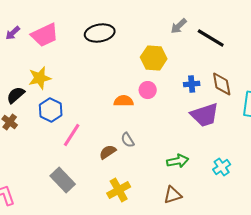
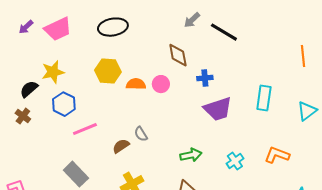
yellow hexagon: (154, 58) -> (108, 71), moved
brown diamond: (222, 84) -> (178, 55), moved
orange semicircle: (124, 101) -> (136, 84), moved
pink line: (72, 135) -> (85, 129), turned 35

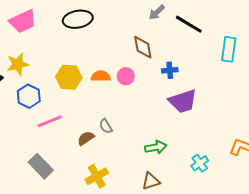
yellow hexagon: (108, 71) -> (69, 77), moved
cyan rectangle: (264, 98) -> (229, 49), moved
cyan cross: (235, 161) -> (200, 163), moved

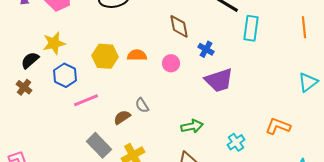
cyan rectangle: (229, 49) -> (251, 28), moved
blue cross: (170, 70) -> (206, 49), turned 35
pink circle: (126, 76) -> (171, 63), moved
gray rectangle: (41, 166) -> (99, 145), moved

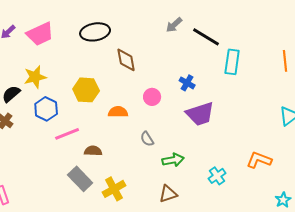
brown diamond: (179, 26) -> (126, 60), moved
orange semicircle: (137, 55) -> (118, 112), moved
gray semicircle: (142, 105) -> (147, 139), moved
brown semicircle: (122, 117) -> (93, 151), moved, turned 36

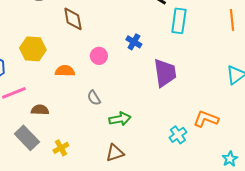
purple trapezoid: (200, 114) -> (165, 73), moved, turned -80
cyan cross: (217, 176) -> (178, 135), moved
yellow cross: (114, 189) -> (61, 148), size x0.7

